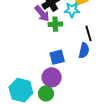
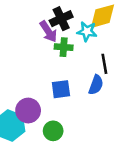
purple circle: (52, 77) -> (28, 111), moved
green circle: (46, 93) -> (53, 131), moved

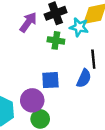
purple arrow: (48, 32) -> (28, 22), moved, turned -115
purple circle: (28, 111) -> (32, 100), moved

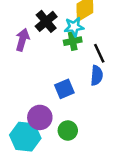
green cross: (56, 40) -> (73, 41), moved
purple circle: (32, 100) -> (40, 117), moved

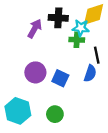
black cross: (46, 21) -> (58, 18), turned 30
blue square: (64, 89) -> (60, 78), turned 35
purple circle: (40, 117) -> (35, 72), moved

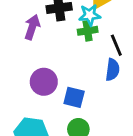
blue square: (60, 78) -> (74, 97), moved

